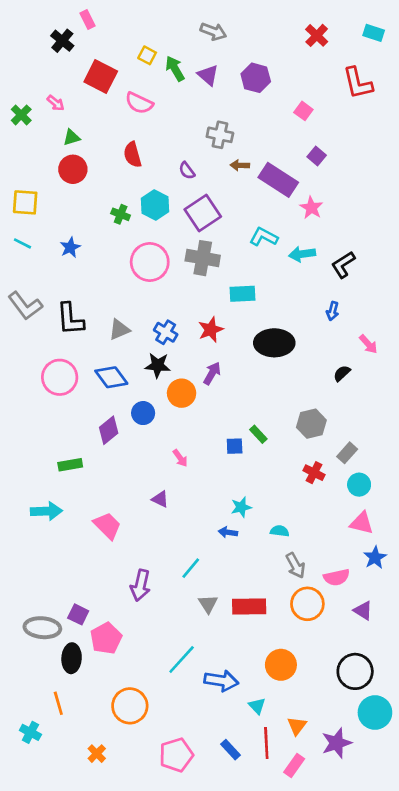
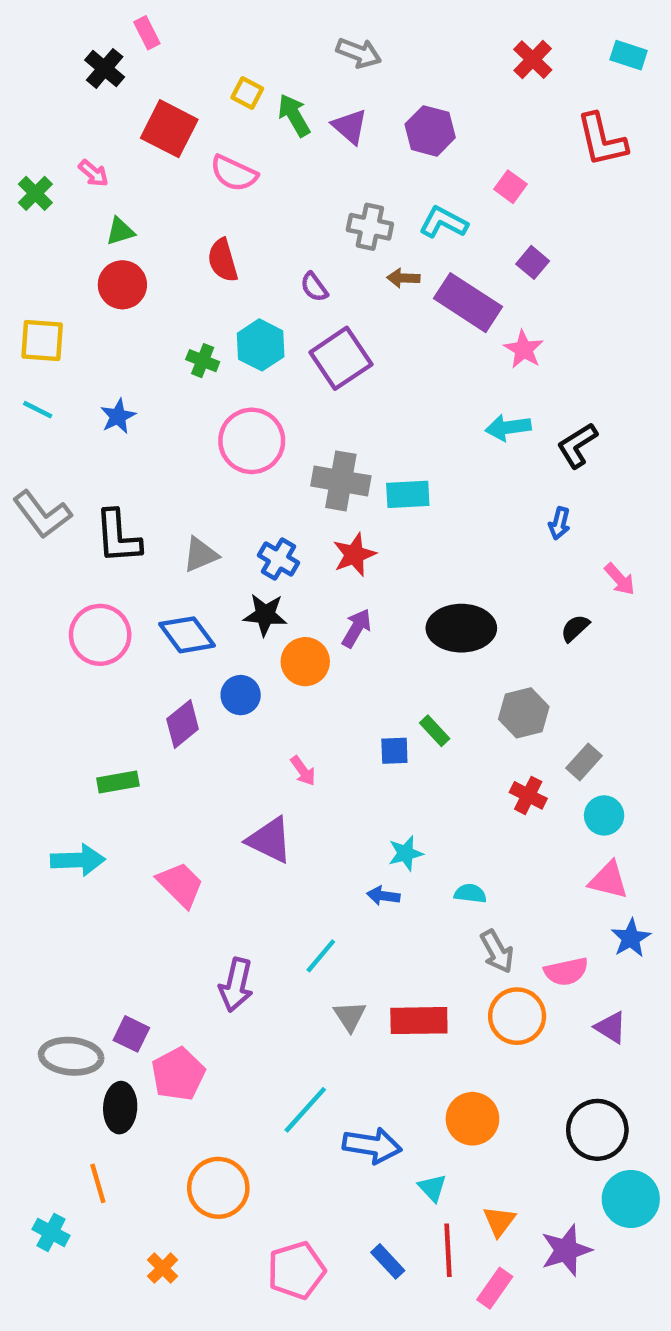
cyan L-shape: (264, 237) -> (443, 222), moved
gray cross: (203, 258) -> (341, 481), moved
black ellipse: (274, 343) -> (461, 628), moved
purple triangle: (160, 499) -> (270, 840), size x1.6

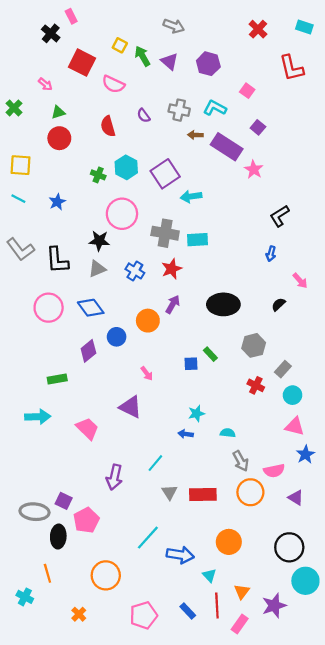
green cross: (35, 193) -> (14, 108), moved
purple semicircle: (314, 287) -> (144, 116), moved
cyan arrow: (508, 427) -> (191, 196), moved
black star: (265, 615) -> (99, 241), moved

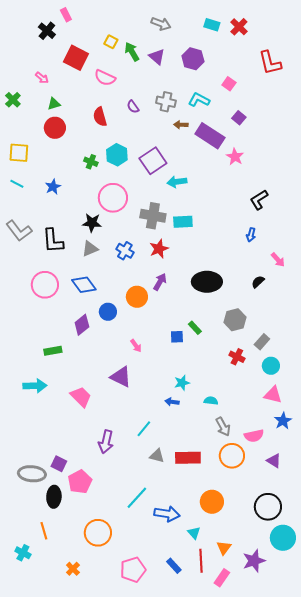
cyan rectangle: (304, 27) -> (212, 25), moved
gray triangle: (169, 492) -> (157, 456), turned -42

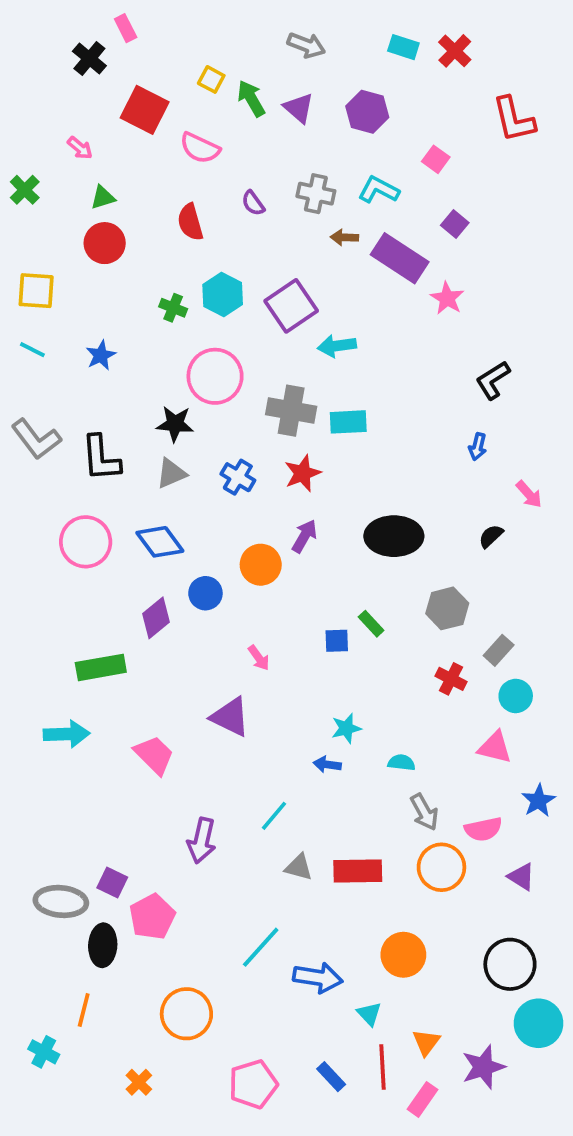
green rectangle: (53, 351) -> (101, 667), size x1.4
pink triangle: (273, 395) -> (495, 747), moved
orange line: (44, 531) -> (84, 1010), turned 30

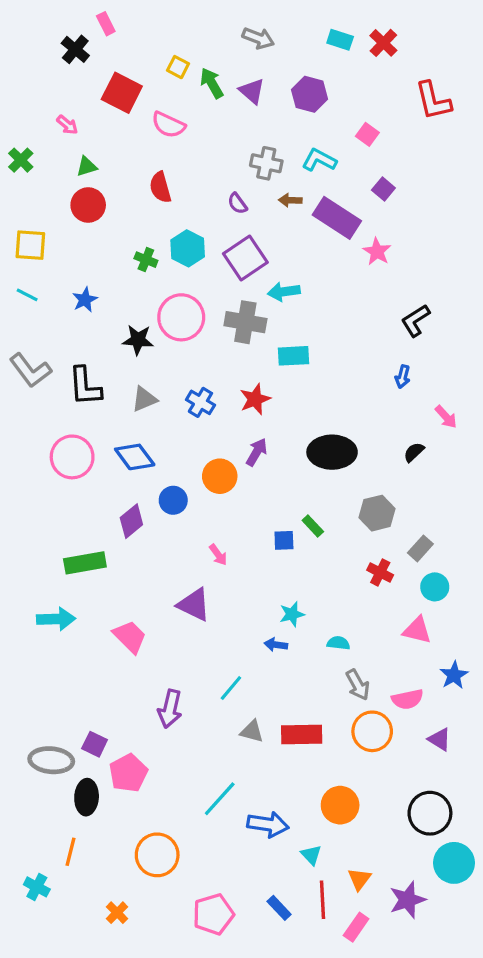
purple semicircle: (253, 203) -> (237, 203), moved
gray cross: (291, 411) -> (245, 322), moved
black star: (175, 424) -> (138, 340), moved

